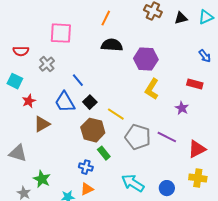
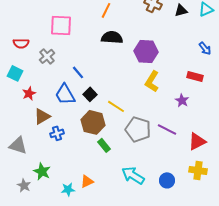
blue cross: (86, 167) -> (57, 133), moved, turned -32

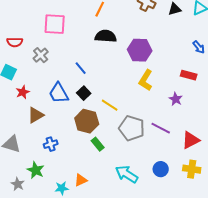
blue line: (78, 72) -> (81, 68), moved
blue cross: (57, 133) -> (51, 144), moved
blue circle: (167, 180) -> (161, 169), moved

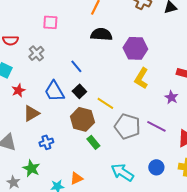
pink square: (55, 24) -> (50, 22), size x0.7

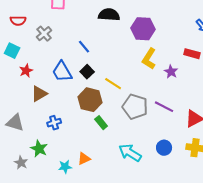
purple star: (171, 97) -> (171, 72), moved

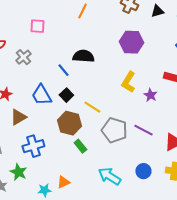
black semicircle: (109, 15) -> (83, 56), moved
purple hexagon: (143, 29) -> (131, 42), moved
blue cross: (54, 123) -> (33, 146), size x1.5

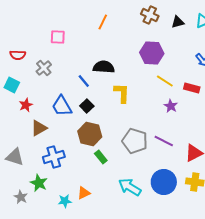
yellow L-shape: (128, 82) -> (122, 93), moved, turned 150
yellow line: (92, 107) -> (165, 81), moved
blue circle: (143, 171) -> (164, 182), size x1.6

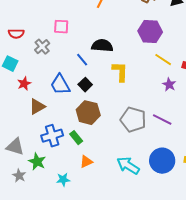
pink square: (58, 37) -> (61, 27), moved
gray triangle: (15, 157) -> (15, 147), moved
green rectangle: (101, 157) -> (76, 138), moved
orange triangle: (84, 193) -> (86, 162), moved

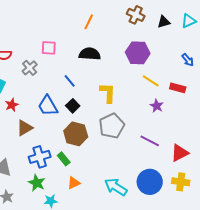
black semicircle: (102, 46) -> (90, 54), moved
gray pentagon: (133, 120) -> (112, 126), moved, turned 30
green star: (37, 162) -> (37, 183), moved

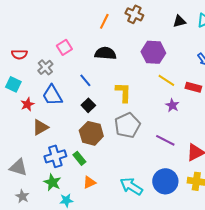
brown cross: (136, 15) -> (134, 14), moved
pink square: (49, 48) -> (64, 47), turned -35
blue trapezoid: (48, 106) -> (52, 95), moved

